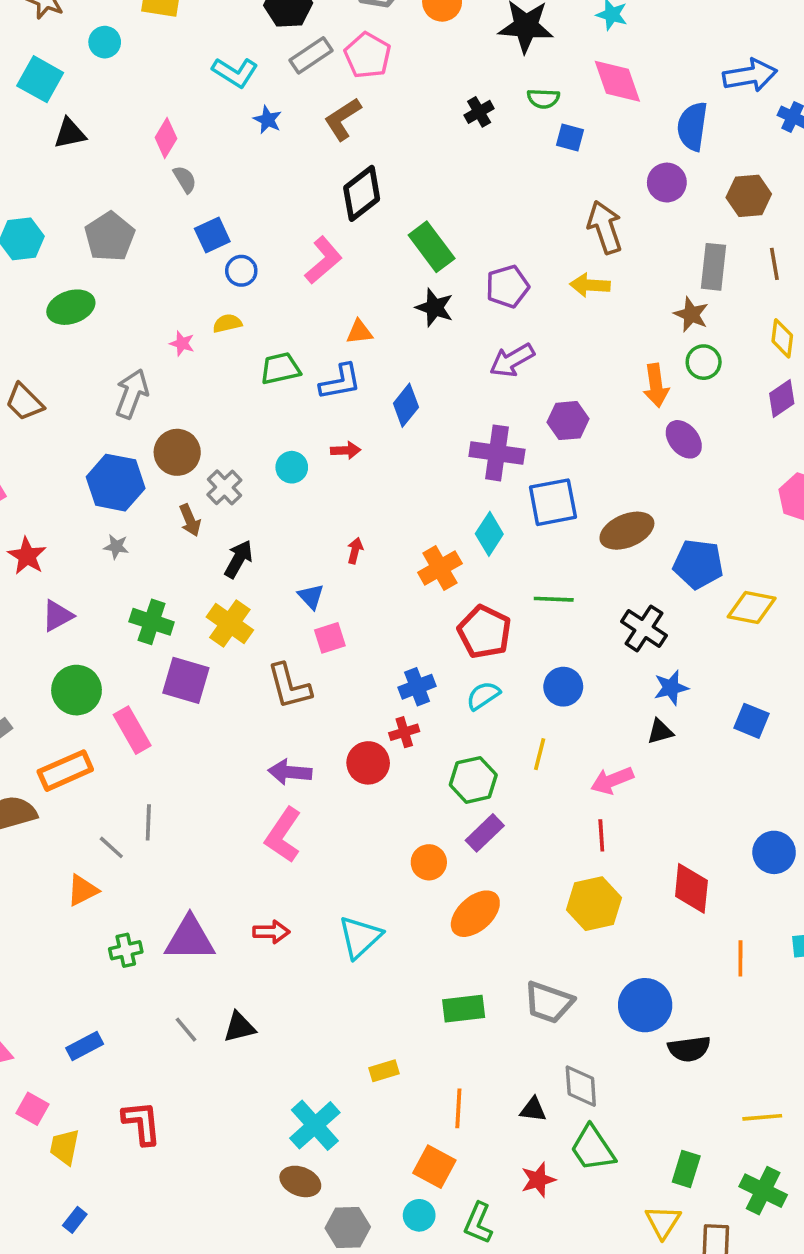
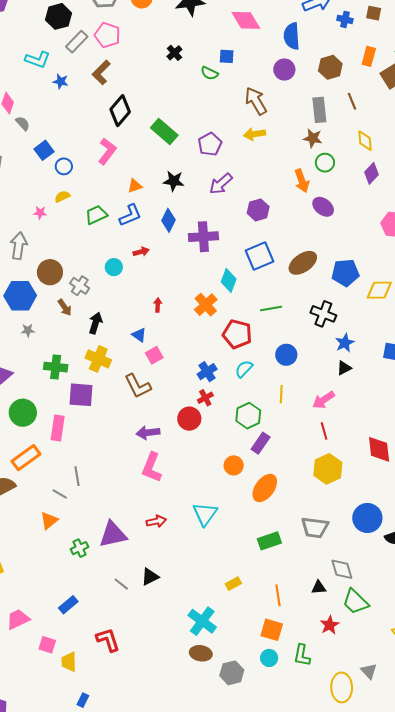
green semicircle: (543, 99) -> (209, 73), moved, turned 36
black star: (435, 308) -> (174, 181), moved
purple cross: (497, 453) -> (203, 237), moved
pink rectangle: (132, 730) -> (58, 428), turned 50

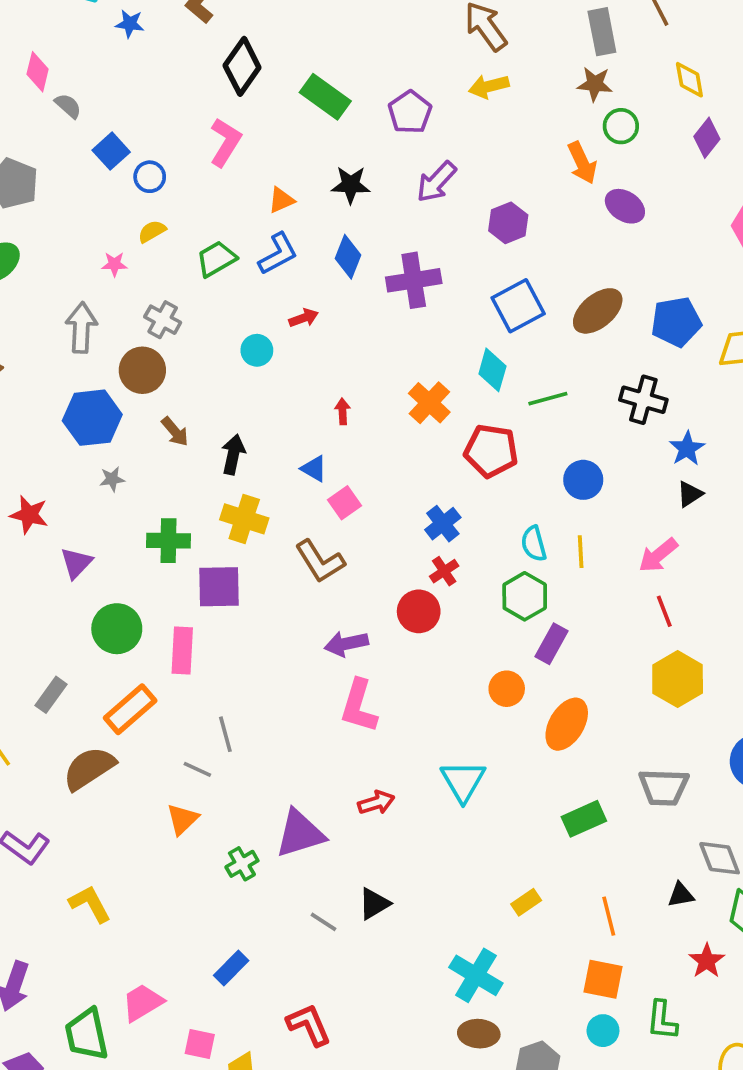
cyan diamond: (229, 280) -> (492, 370), moved
gray cross: (80, 286) -> (163, 320), moved
cyan semicircle: (244, 369) -> (534, 544), moved, turned -54

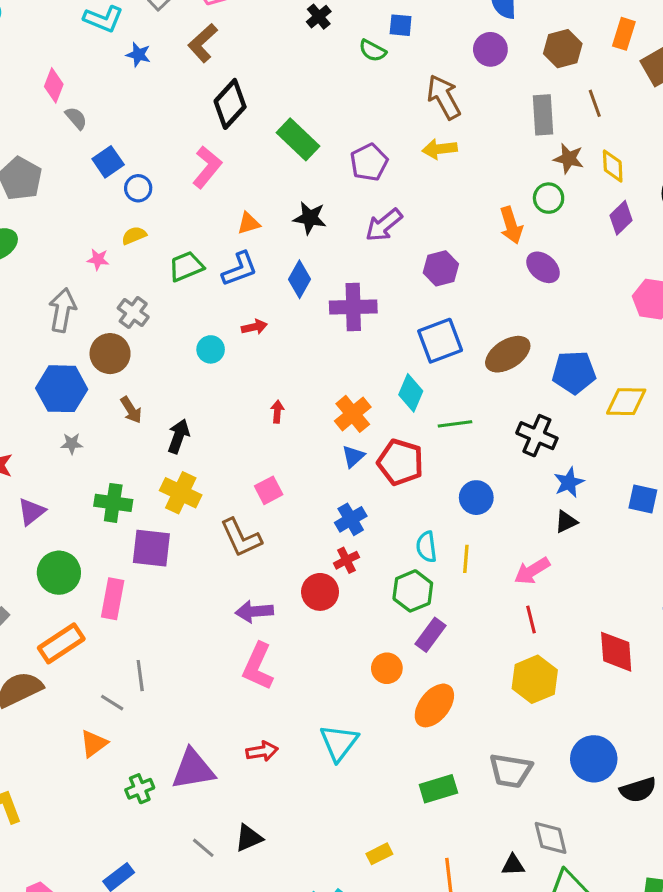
brown star: (595, 84) -> (569, 159), moved
blue triangle: (314, 469) -> (353, 456), moved, turned 40

